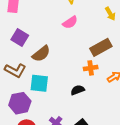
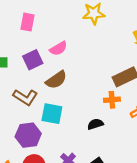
pink semicircle: (70, 22) -> (58, 49), moved
purple square: (20, 38) -> (33, 60), turned 30

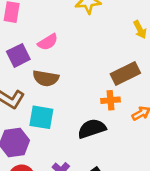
brown semicircle: (56, 80) -> (46, 78), turned 45
black semicircle: (95, 124) -> (92, 129), size x1.5

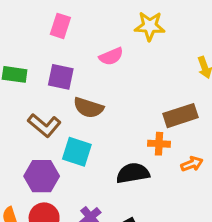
pink semicircle: (48, 42) -> (111, 56), moved
purple square: (18, 55) -> (61, 77), turned 30

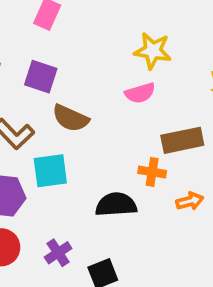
yellow star: (150, 26) -> (153, 51), moved
pink semicircle: (111, 56) -> (140, 93), moved
cyan square: (77, 152) -> (50, 171), turned -32

